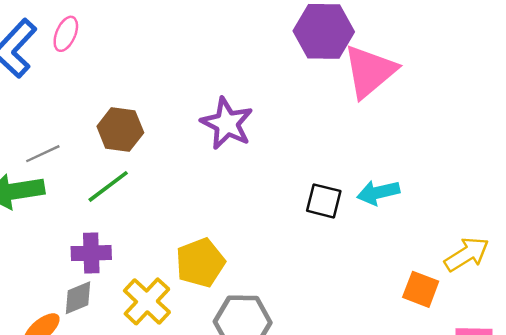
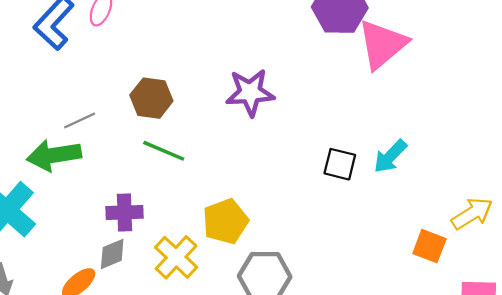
purple star: (227, 123) -> (250, 92), turned -30
green line: (108, 186) -> (164, 151), moved, turned 60
cyan arrow: (378, 192) -> (390, 156), turned -33

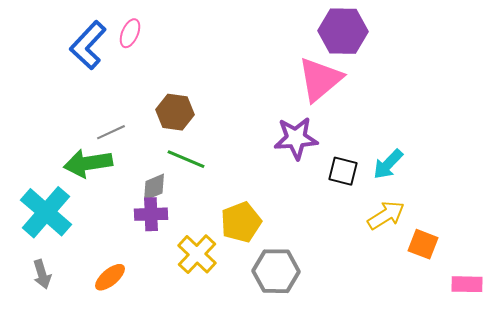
pink triangle: (382, 44) -> (320, 79), moved
purple star: (250, 92) -> (296, 138), moved
yellow arrow: (472, 214) -> (386, 215), moved
gray diamond: (112, 254) -> (154, 187), moved

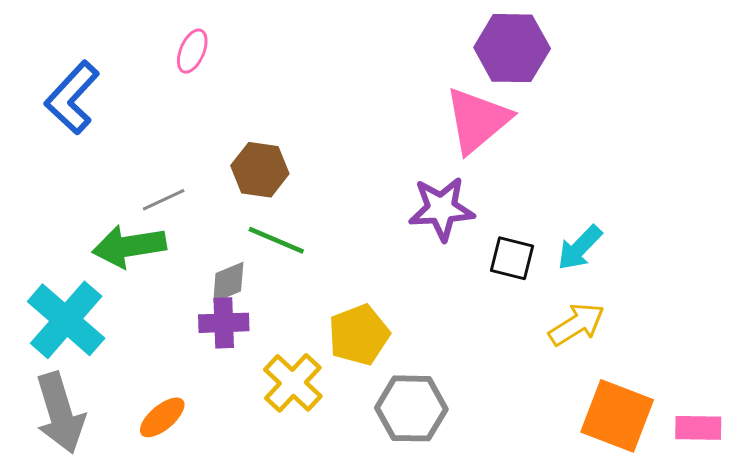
blue L-shape: (88, 45) -> (72, 98), moved
orange square: (423, 244) -> (617, 416), moved, size x1.6
gray arrow: (42, 274) -> (60, 413), size x1.8

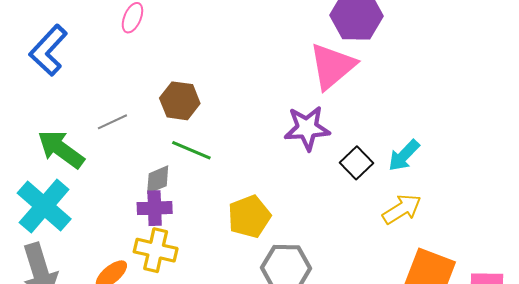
green arrow: (129, 246) -> (61, 149), moved, turned 45
black square: (512, 258) -> (357, 163), turned 32
yellow cross: (293, 383) -> (156, 250), moved, turned -30

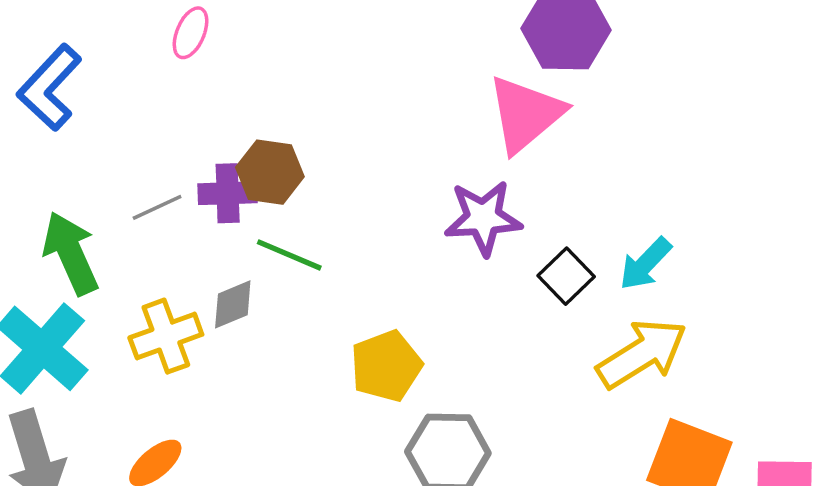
green arrow: (61, 149) -> (71, 253), turned 30
purple cross: (155, 208) -> (228, 193), moved
yellow arrow: (402, 209) -> (642, 354), size x1.4
yellow cross: (156, 250) -> (166, 336), moved, turned -33

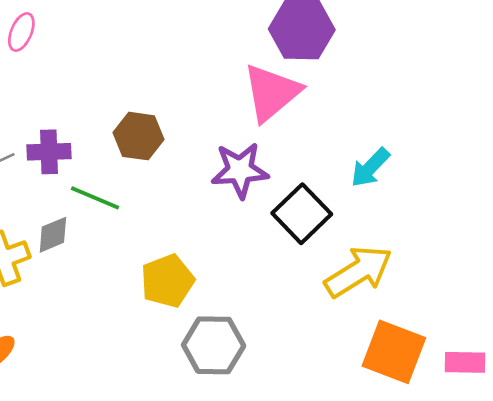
brown hexagon: (270, 172) -> (139, 136), moved
cyan arrow: (645, 264) -> (370, 168), moved
black square: (566, 276) -> (302, 214), size x1.4

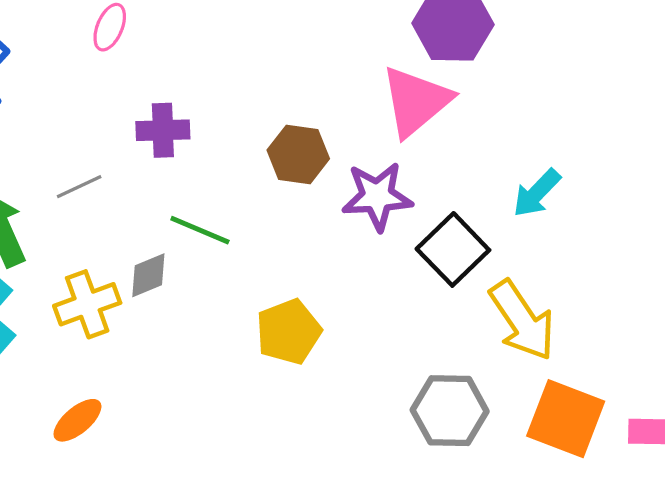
brown hexagon: (139, 136) -> (298, 154), moved
purple cross: (49, 152) -> (163, 130), moved
yellow arrow: (358, 272) -> (522, 320), turned 88
gray hexagon: (214, 345) -> (450, 411), moved

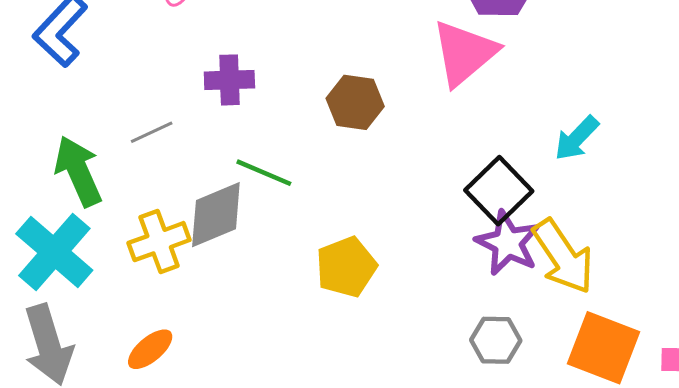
purple star: (377, 196) -> (508, 243), moved, turned 30
gray diamond: (148, 275) -> (216, 215), size x1.6
gray hexagon: (450, 411) -> (496, 340), size x0.7

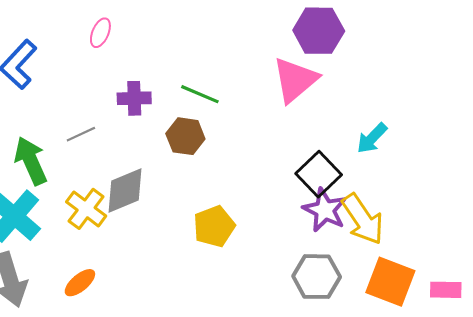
brown hexagon: (355, 102) -> (185, 136), moved
green line: (264, 173) -> (200, 94), moved
yellow cross: (159, 242) -> (86, 209), turned -33
gray hexagon: (496, 340) -> (317, 277), size x1.4

